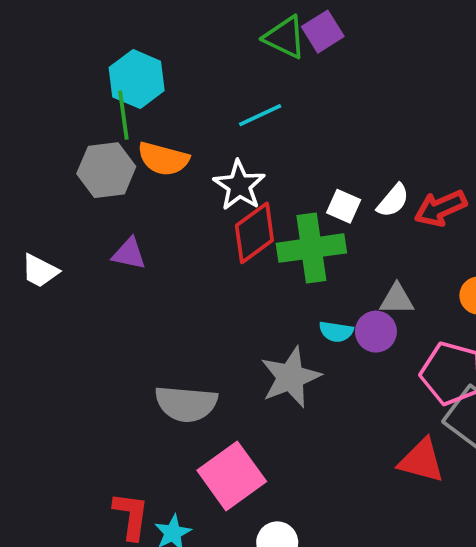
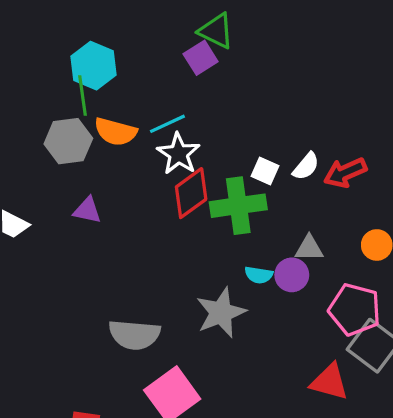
purple square: (323, 32) -> (201, 58), moved
cyan line: (260, 115) -> (167, 124), moved

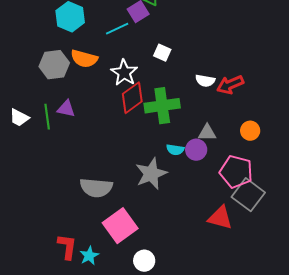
green line: (83, 96) -> (47, 117), moved
cyan line: (167, 124) -> (117, 29), moved
white semicircle: (306, 166) -> (205, 81), turned 60
white square: (265, 171) -> (162, 53), moved

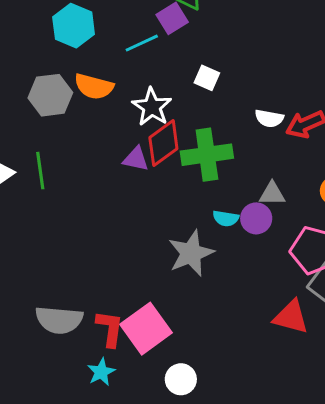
purple triangle: (66, 109) -> (136, 159), moved
gray semicircle: (96, 188) -> (59, 320), moved
red L-shape: (67, 247) -> (110, 329), moved

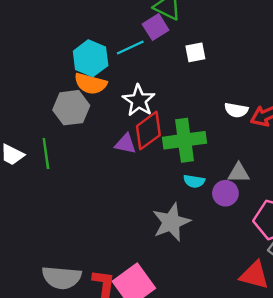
cyan hexagon: (74, 26) -> (91, 58), moved
white square: (207, 78) -> (195, 52), moved, turned -35
gray hexagon: (50, 95) -> (71, 108), moved
cyan semicircle: (226, 218) -> (194, 181), moved

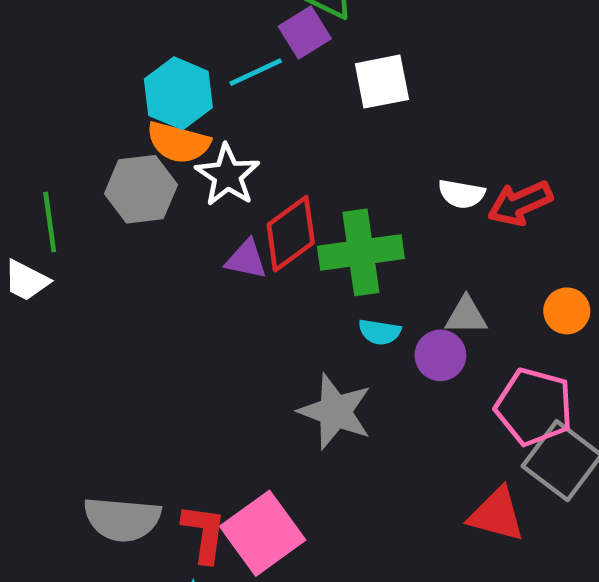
white square: (195, 52) -> (382, 82), size x1.4
white star: (139, 100) -> (228, 175), moved
green line: (46, 153) -> (50, 222), moved
gray star: (171, 222) -> (335, 411), turned -30

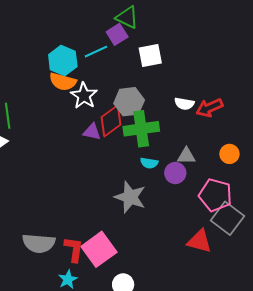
gray hexagon: (141, 189) -> (129, 102), moved

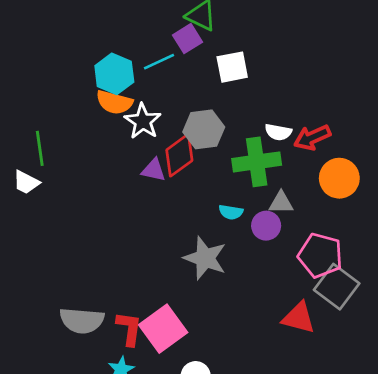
green cross: (141, 129) -> (257, 162), moved
orange circle: (229, 154) -> (339, 178), moved, size x1.5

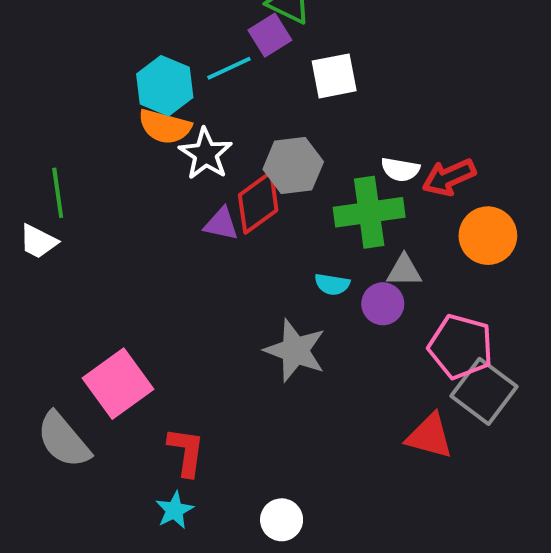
gray semicircle: (82, 320) -> (64, 440), moved, turned 45
pink square: (163, 329) -> (118, 384), moved

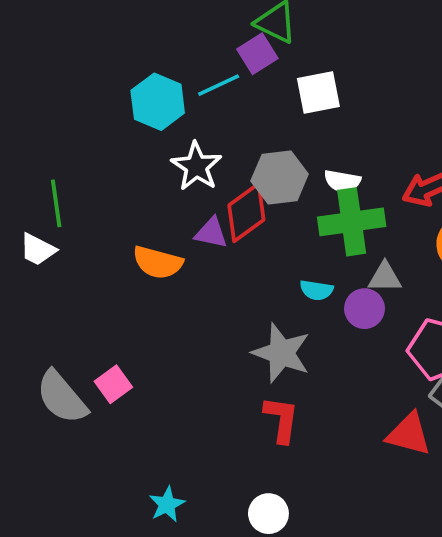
orange semicircle: (165, 127) -> (158, 262), moved
white semicircle: (400, 169) -> (342, 181), moved
pink square: (118, 384) -> (113, 384), size x0.6
gray semicircle: (64, 440) -> (62, 397), moved
red L-shape: (186, 452) -> (281, 419), moved

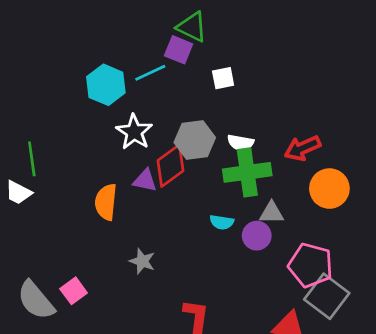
purple square: (257, 54) -> (179, 50), turned -36
white square: (318, 93) -> (223, 78), size x0.7
orange semicircle: (158, 262) -> (106, 202), turned 81
gray star: (281, 353) -> (142, 261), moved, size x0.6

